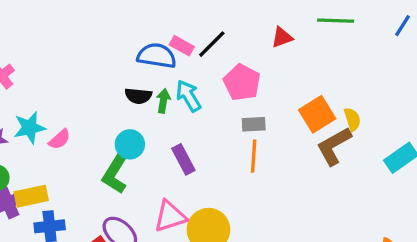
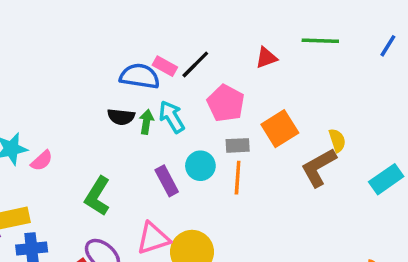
orange square: (317, 114) -> (280, 129), moved
cyan circle: (130, 144) -> (200, 166), moved

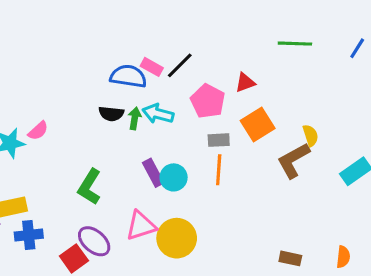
red triangle: (266, 58) -> (245, 83), moved
cyan arrow: (172, 117) -> (158, 114), turned -44
pink semicircle: (42, 161) -> (38, 131), moved
cyan circle: (200, 166) -> (174, 177), moved

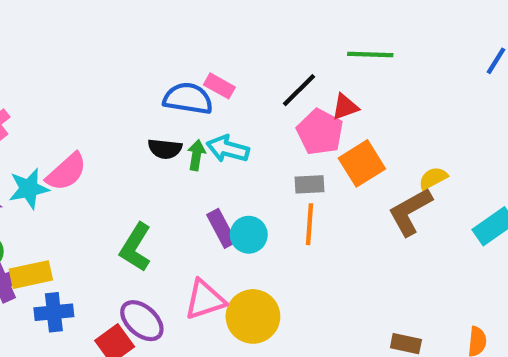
green line: (295, 44) -> (370, 55), moved
black line: (180, 65) -> (299, 90), moved
pink pentagon: (208, 101) -> (320, 132), moved
pink semicircle: (38, 131) -> (66, 172), size x1.5
yellow semicircle: (310, 135) -> (433, 178), turned -100

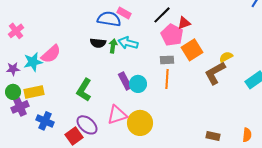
yellow rectangle: (31, 275) -> (34, 92), moved
blue cross: (54, 312) -> (45, 121), turned 30

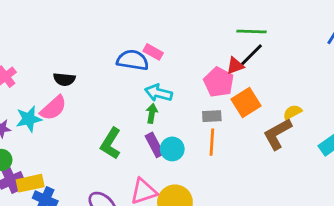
black line: (162, 15) -> (251, 55), moved
black semicircle: (98, 43) -> (64, 79), moved
green arrow: (113, 46) -> (152, 113), moved
green L-shape: (84, 90) -> (111, 144), moved
yellow rectangle: (34, 92) -> (30, 183), moved

